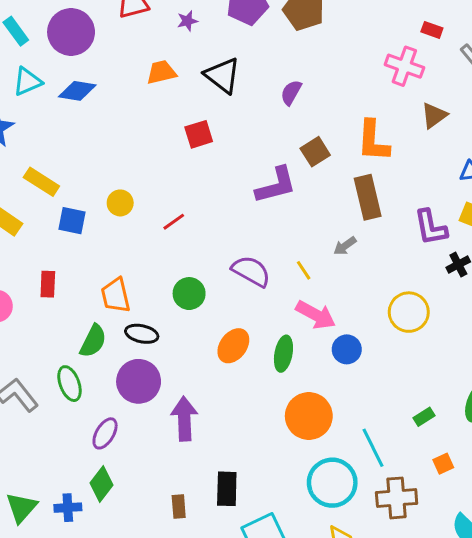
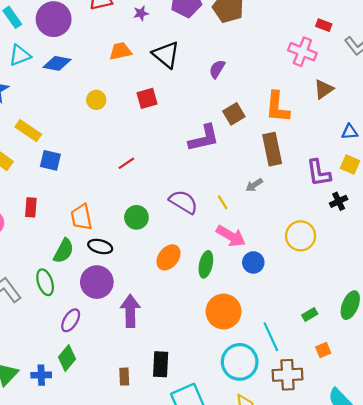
yellow circle: (120, 203) -> (96, 100), moved

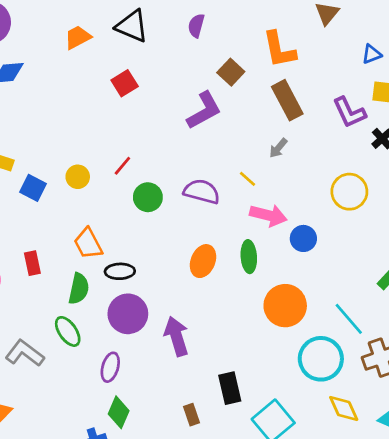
yellow circle: (96, 100) -> (78, 177), moved
blue square: (50, 160) -> (33, 188), turned 30
red rectangle: (31, 207) -> (32, 263), moved
green circle: (136, 217) -> (148, 197), moved

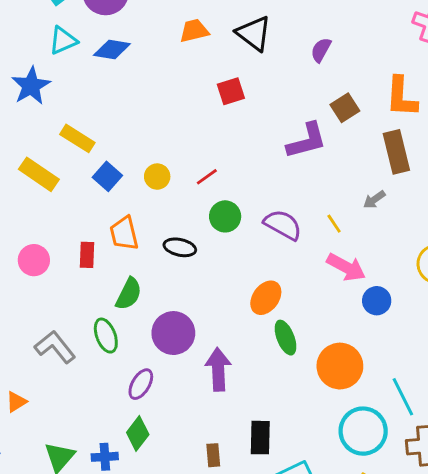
orange trapezoid: (88, 243) -> (124, 233), moved
green ellipse: (249, 257) -> (286, 338), moved, turned -32
black ellipse: (120, 271) -> (180, 247), moved

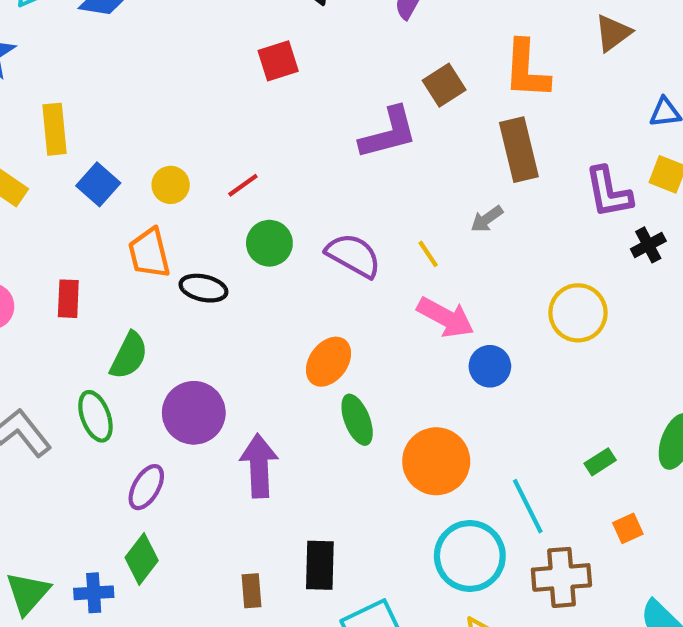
yellow rectangle: (77, 138) -> (54, 129), turned 52
orange trapezoid: (124, 233) -> (149, 253), moved

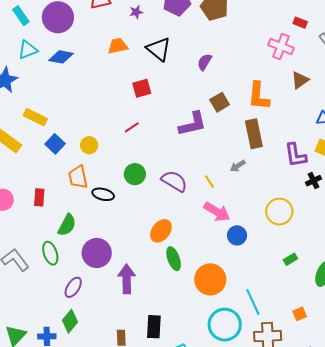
yellow rectangle: (54, 129) -> (35, 117), turned -60
red line: (243, 185) -> (132, 127), moved
green rectangle: (600, 462) -> (290, 259), moved

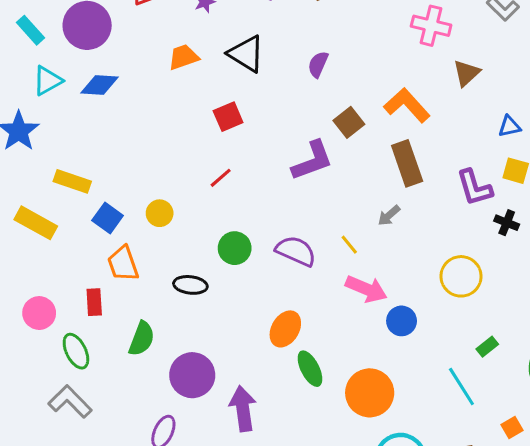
orange L-shape: (259, 96) -> (407, 105), turned 140
orange trapezoid: (78, 177) -> (123, 264), moved
black cross: (313, 181) -> (507, 223), turned -35
green ellipse: (50, 253) -> (76, 351), moved
cyan line: (253, 302) -> (461, 386), moved

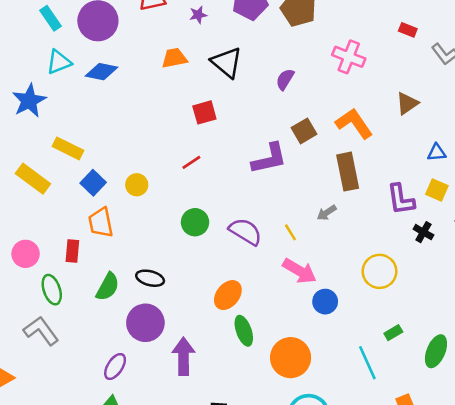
pink cross: (431, 26) -> (349, 57), moved
black ellipse: (190, 285) -> (150, 278), moved

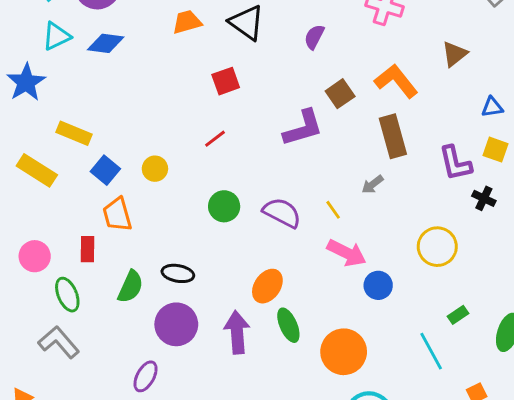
purple arrow: (184, 356) -> (237, 332), moved

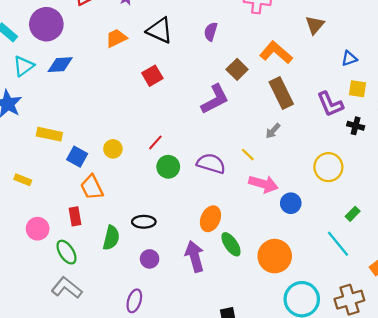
red line: (215, 139) -> (155, 142), moved
yellow rectangle: (37, 170) -> (23, 180), moved, size x0.6
purple circle: (176, 324) -> (150, 259), size x0.6

